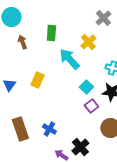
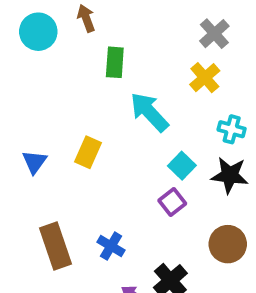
brown arrow: (22, 42) -> (86, 18), moved
yellow cross: (88, 42) -> (205, 78), moved
purple square: (91, 106) -> (172, 202), moved

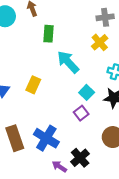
gray cross: (214, 34) -> (105, 17), turned 35
blue cross: (111, 246) -> (46, 138), size x1.6

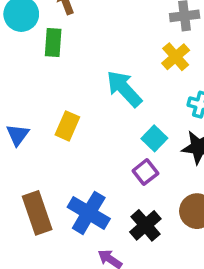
green rectangle: (48, 34) -> (53, 42), moved
black cross: (80, 158) -> (145, 225), moved

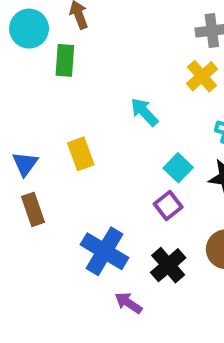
cyan arrow: (124, 89) -> (144, 112), size x0.7
yellow rectangle: (67, 126) -> (81, 154), turned -44
brown rectangle: (37, 213) -> (33, 209), moved, size x0.7

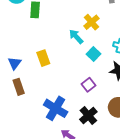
yellow cross: (202, 76) -> (91, 22), moved
cyan square: (178, 168) -> (94, 54), moved

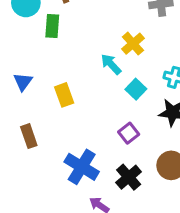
blue triangle: (15, 63) -> (23, 82), moved

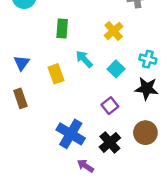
green rectangle: (52, 26) -> (62, 28), moved
cyan arrow: (111, 64) -> (84, 59), moved
brown rectangle: (29, 136) -> (20, 98), moved

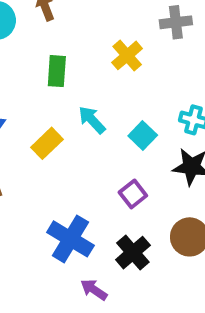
yellow cross: (114, 31) -> (127, 55), moved
yellow rectangle: (56, 74) -> (47, 143), turned 66

